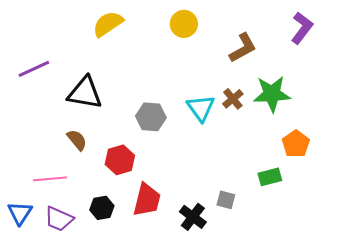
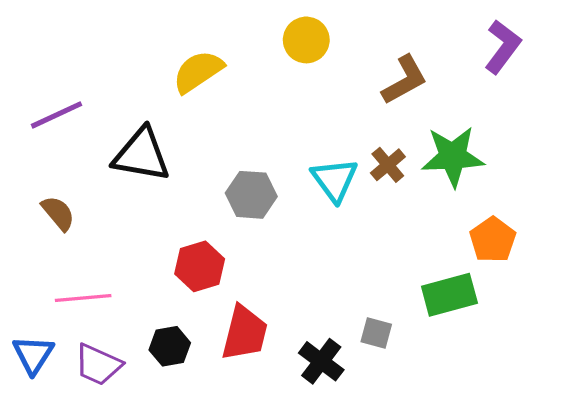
yellow semicircle: (108, 24) -> (198, 72), moved
brown semicircle: (77, 140) -> (58, 213), moved
green rectangle: (270, 177) -> (449, 295), size x1.4

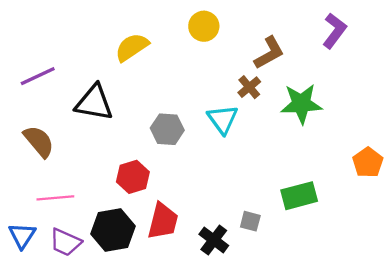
brown cross: (388, 165) -> (249, 87), moved
brown semicircle: (58, 213) -> (39, 141), size x1.4
orange pentagon: (493, 240) -> (368, 162), moved
black hexagon: (170, 346) -> (113, 230), size x1.6

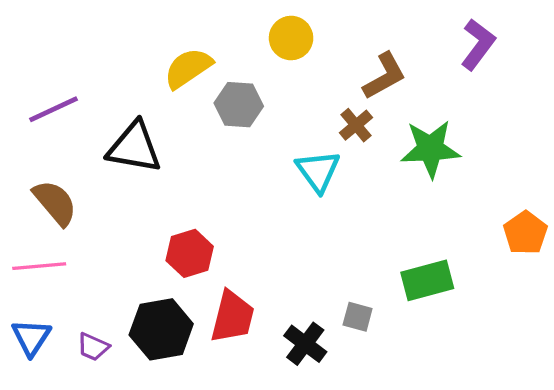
gray hexagon: (167, 129) -> (239, 105), moved
pink line: (55, 198) -> (39, 266), moved
purple trapezoid: (65, 242) -> (93, 347), size x0.7

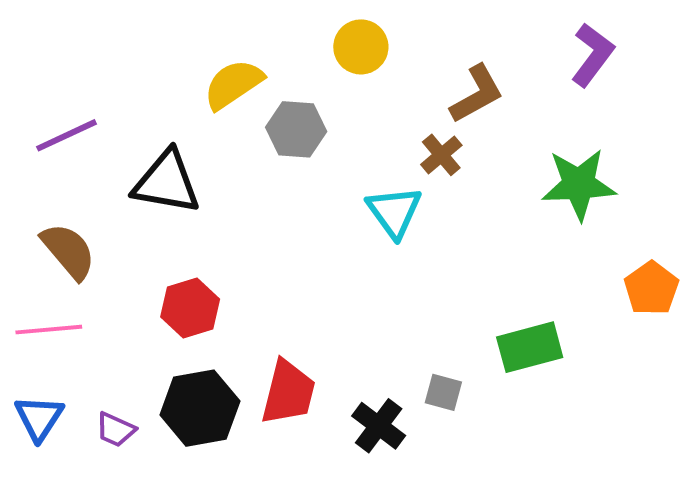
green star: (430, 149) -> (579, 184), moved
red hexagon: (190, 253) -> (190, 308), moved

